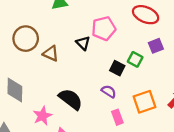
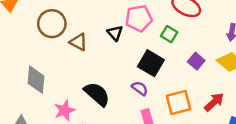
purple square: (156, 46) -> (196, 61), moved, turned -32
green square: (135, 59) -> (169, 34), moved
black square: (117, 68) -> (151, 63), size x1.5

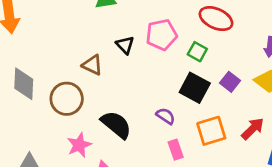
brown circle: (52, 24) -> (67, 99), moved
black triangle: (115, 33) -> (125, 45), moved
black square: (151, 63) -> (195, 88), moved
gray diamond: (36, 80) -> (24, 84), moved

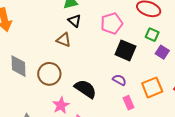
black triangle: (125, 45) -> (75, 21), moved
green square: (197, 52) -> (152, 35), moved
brown triangle: (92, 65) -> (64, 40), moved
black square: (195, 88) -> (125, 50), moved

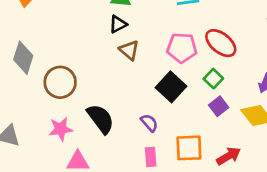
black triangle: (75, 21) -> (118, 24), turned 32
pink pentagon: (112, 23) -> (182, 48), moved
brown triangle: (64, 40) -> (129, 50), moved

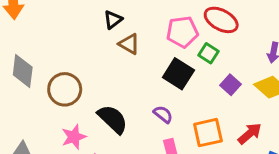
green square: (213, 79) -> (209, 53), moved

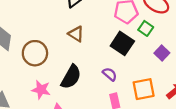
brown triangle: (129, 44) -> (76, 34), moved
black semicircle: (113, 119) -> (71, 77), turned 75
pink star: (74, 137) -> (41, 90), turned 30

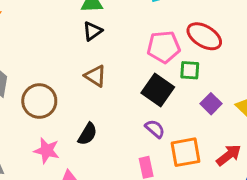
green square: (146, 28) -> (190, 70), turned -32
purple semicircle: (110, 74) -> (155, 129), moved
black semicircle: (71, 77) -> (88, 134), size x0.7

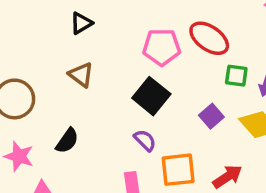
green square: (190, 70) -> (236, 76), moved

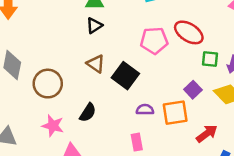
black square: (151, 96) -> (125, 76), moved
purple semicircle: (145, 140) -> (145, 110), turned -42
orange square: (178, 170) -> (175, 113), moved

